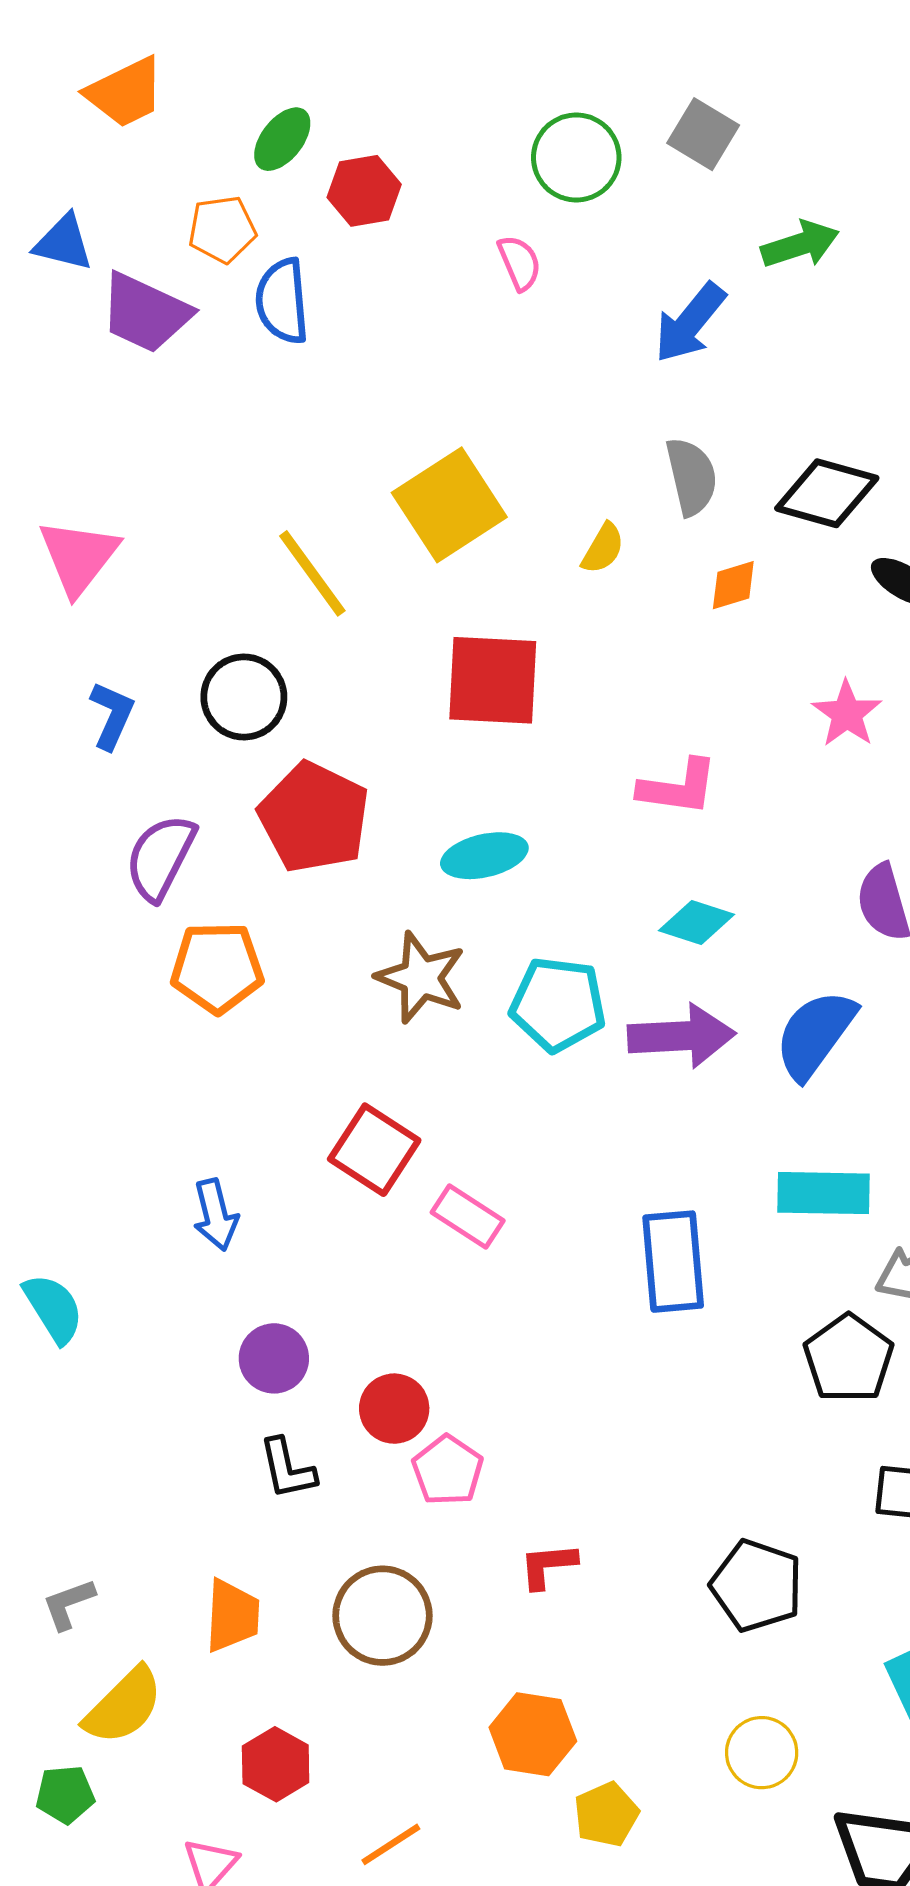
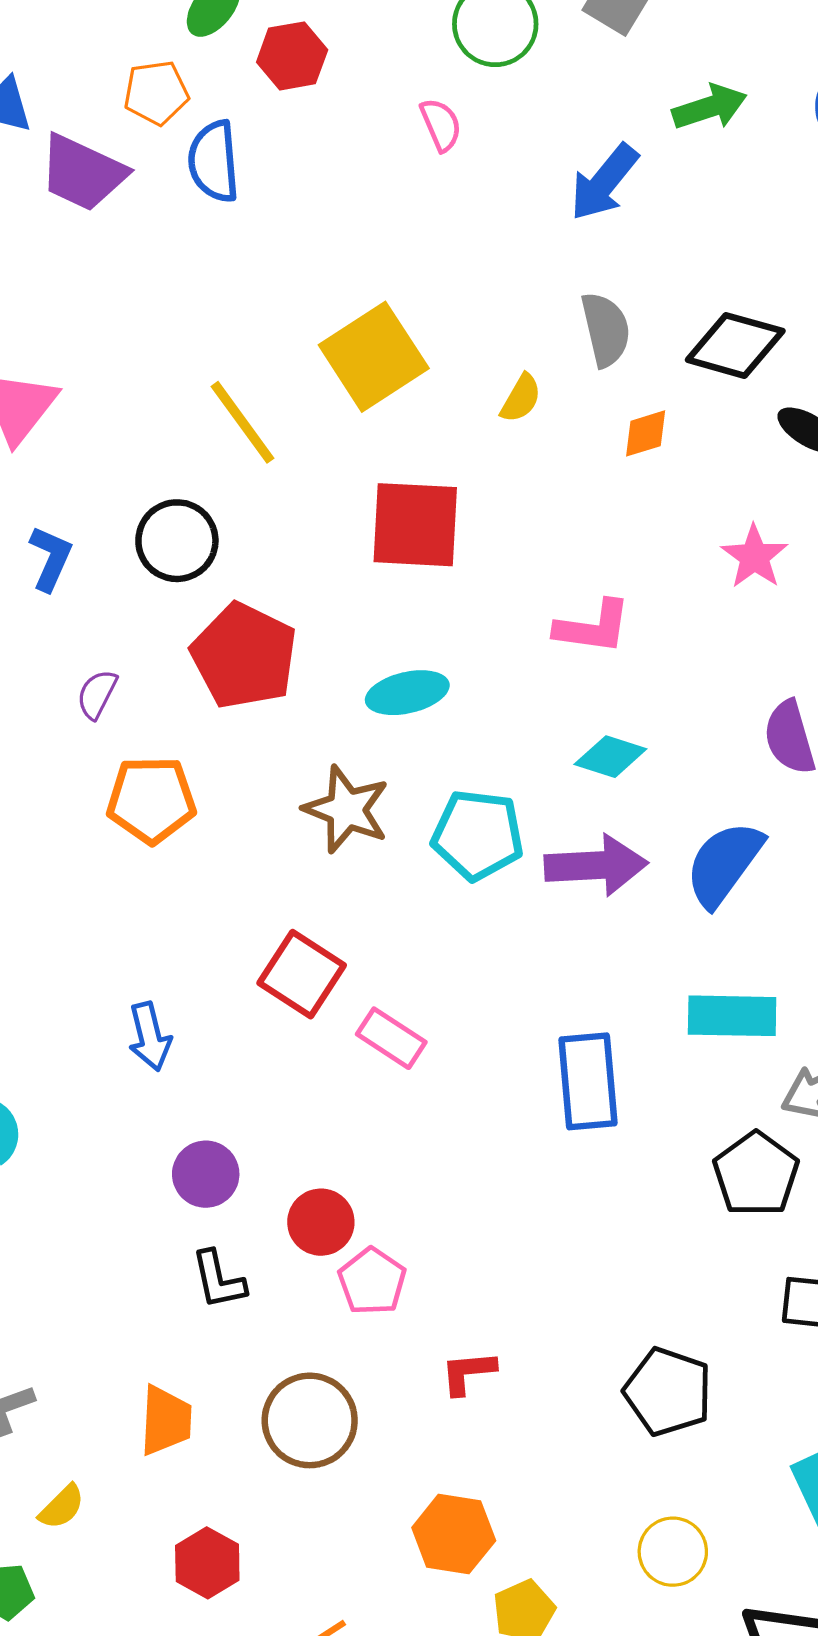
purple semicircle: (160, 857) -> (97, 694), size x0.6
yellow semicircle: (124, 1706) -> (62, 1507), size x0.6

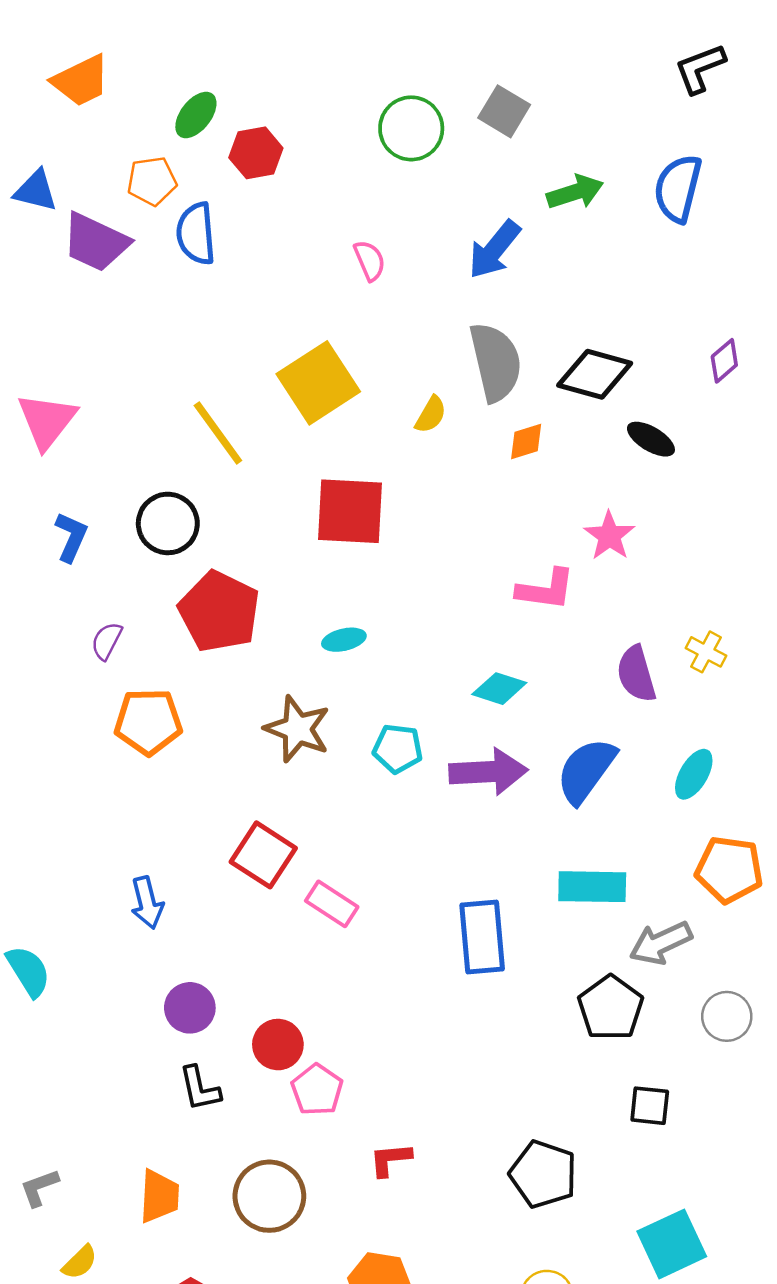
pink semicircle: (441, 125) -> (370, 261), moved
gray semicircle: (606, 329) -> (496, 362), size x1.4
pink L-shape: (593, 627) -> (546, 590), moved
cyan ellipse: (407, 693) -> (344, 640), size x0.7
cyan pentagon: (478, 835) -> (398, 749), size x0.7

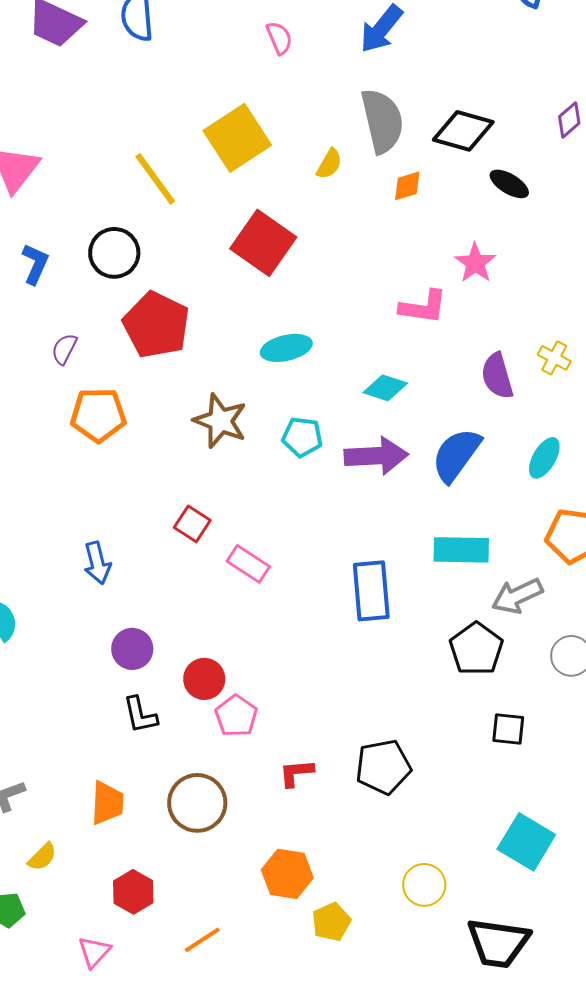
red square: (350, 511) -> (263, 243), turned 32
cyan ellipse: (344, 640) -> (286, 348), moved, size x1.4
red square: (263, 855) -> (192, 524), size x0.7
black pentagon: (543, 1174) -> (383, 767), moved, turned -30
cyan square: (672, 1244) -> (526, 842), turned -34

